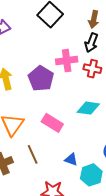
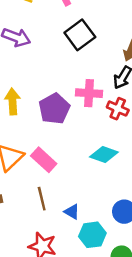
pink rectangle: (52, 123) -> (44, 160), moved
brown line: (33, 154) -> (42, 199), moved

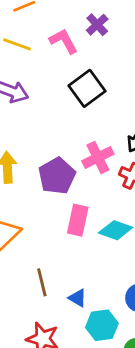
pink cross: (89, 93) -> (98, 157), turned -30
pink rectangle: (44, 160) -> (78, 220), moved, turned 60

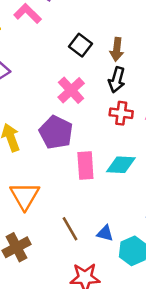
black square: (87, 88) -> (80, 45), moved, size x0.7
pink cross: (98, 157) -> (71, 90), moved

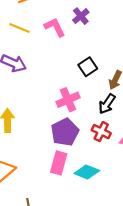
purple pentagon: (56, 132) -> (65, 132), moved

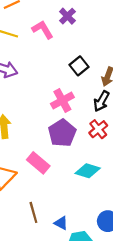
red cross: (101, 132) -> (98, 129), turned 30
pink rectangle: (59, 163) -> (38, 163), moved, turned -60

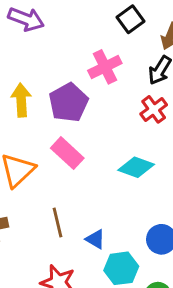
purple pentagon: (62, 133) -> (69, 103), moved

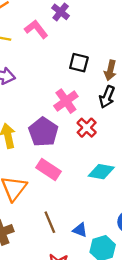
black square: (130, 19) -> (79, 63), turned -30
red cross: (154, 109) -> (87, 128), moved

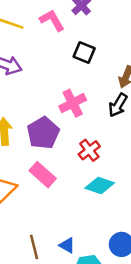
black square: (79, 63) -> (84, 53), moved
red cross: (87, 128) -> (89, 150), moved
brown line: (50, 222) -> (34, 247), moved

